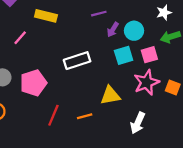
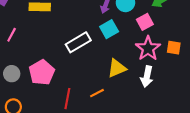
pink line: (20, 38) -> (12, 35), moved
cyan square: (124, 55) -> (109, 29), moved
white arrow: (138, 123) -> (147, 77), moved

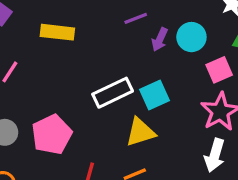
cyan square: (109, 29) -> (154, 95), moved
yellow triangle: (117, 68) -> (140, 132), moved

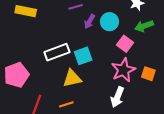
pink square: (219, 70) -> (125, 44), turned -35

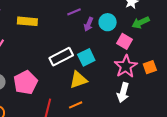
orange square: (148, 74) -> (150, 67), turned -32

